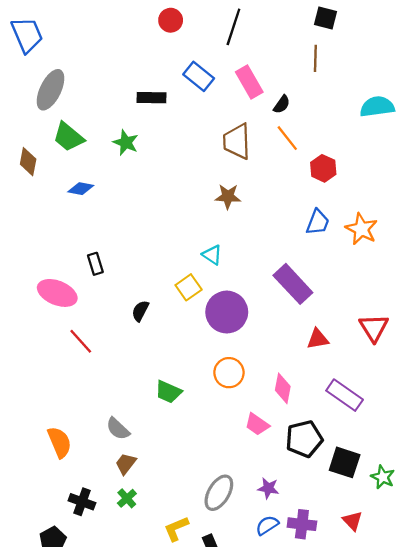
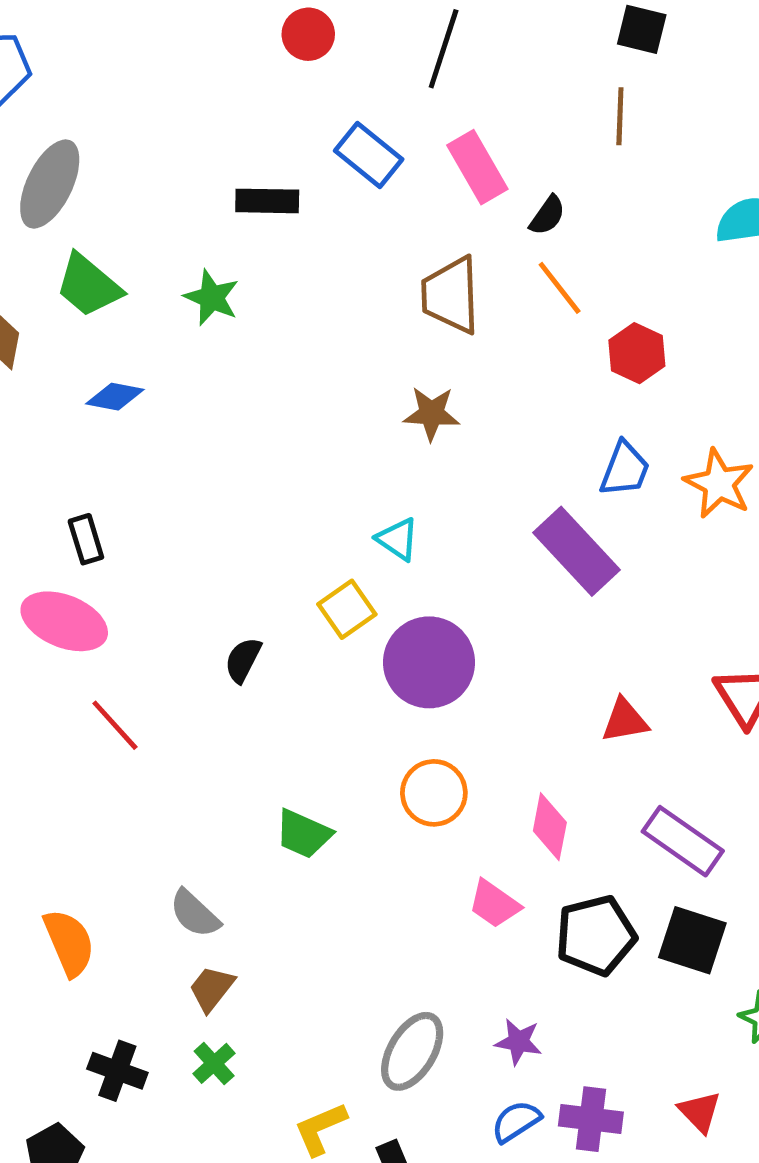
black rectangle: (95, 264) -> (86, 539), moved
purple rectangle: (293, 284) -> (576, 551), moved
black square: (345, 462) -> (692, 940), moved

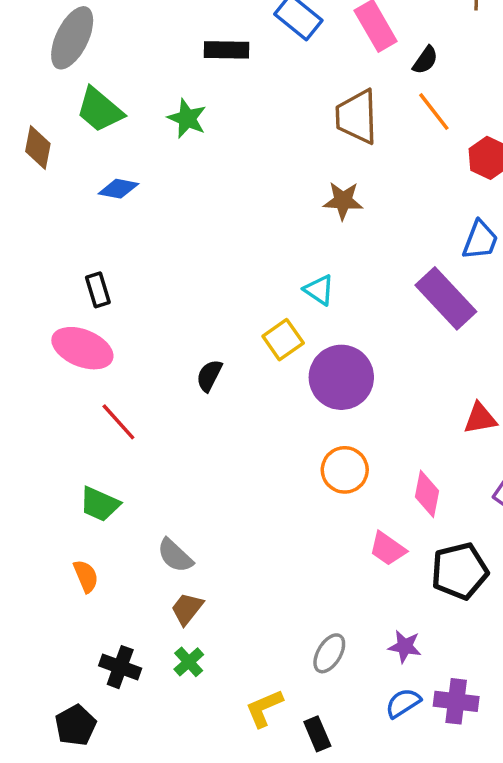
green trapezoid: (303, 834) -> (100, 504), moved
orange semicircle: (69, 943) -> (86, 576), size x0.7
gray ellipse: (412, 1051) -> (329, 653), size x0.7

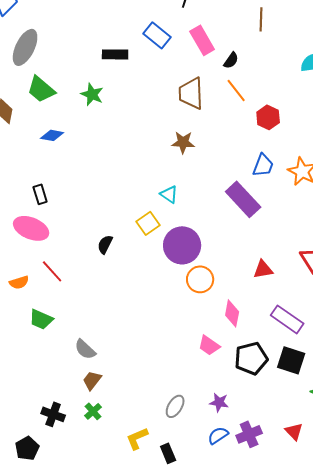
orange circle: (345, 470) -> (200, 279), moved
orange semicircle: (86, 576) -> (19, 282), moved, turned 96
purple cross: (456, 701) -> (249, 434), turned -30

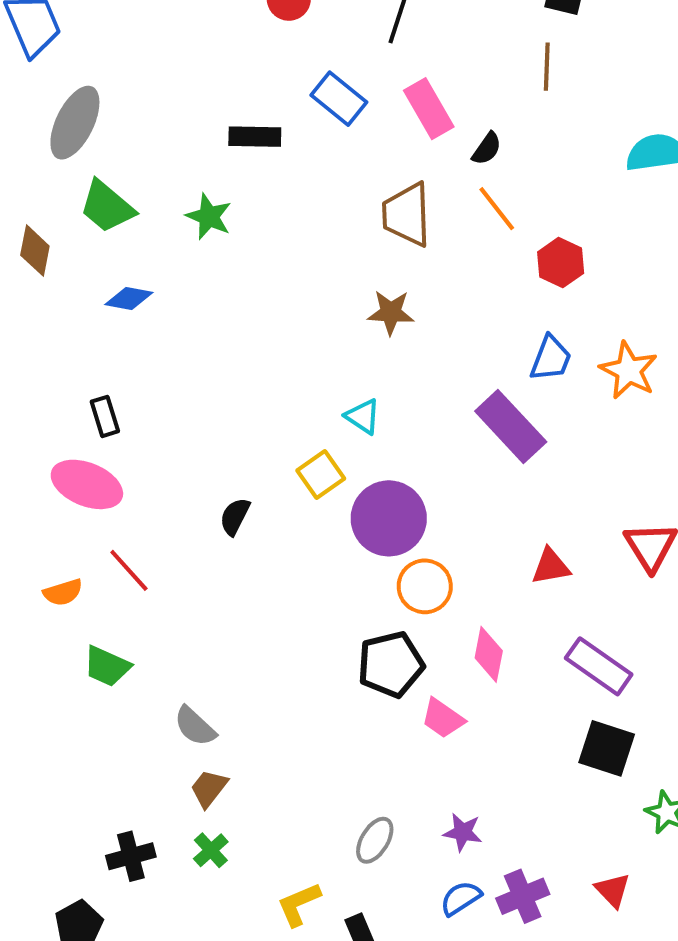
black pentagon: (251, 358) -> (391, 664), moved
black cross: (53, 414) -> (131, 856), turned -35

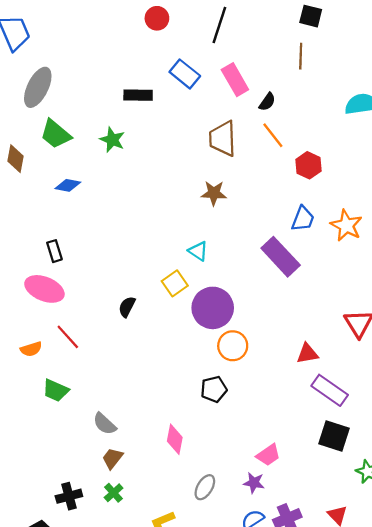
red triangle: (551, 566) -> (307, 354), moved
pink diamond: (489, 654) -> (175, 439), moved
black pentagon: (391, 664) -> (214, 389), size x0.7
pink trapezoid: (443, 718) -> (268, 455), moved, turned -70

